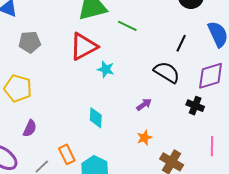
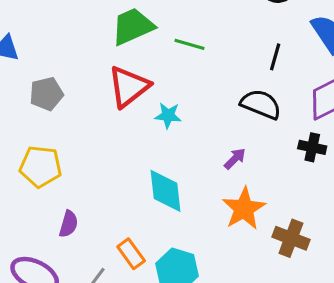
cyan diamond: (96, 118) -> (165, 191), size x1.4
orange star: (144, 138) -> (244, 209), size x1.8

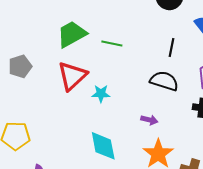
gray pentagon: (46, 94) -> (20, 66), moved
purple arrow: (235, 159) -> (149, 120), turned 63

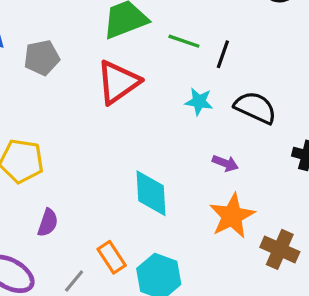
black line: (172, 47) -> (223, 54), moved
cyan star: (101, 94) -> (199, 102), moved

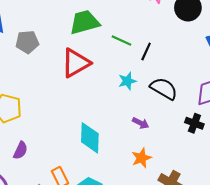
cyan star: (199, 102) -> (127, 81), turned -30
orange star: (232, 216) -> (142, 158), size x0.7

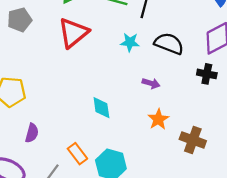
cyan star: (127, 81) -> (130, 42), turned 30
cyan diamond: (90, 138) -> (101, 108), size x0.7

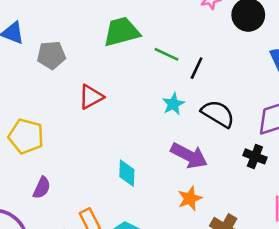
red triangle: (73, 33) -> (91, 97), moved, size x0.7
cyan star: (130, 42) -> (173, 104), turned 30
purple arrow: (151, 83) -> (189, 156), size x1.8

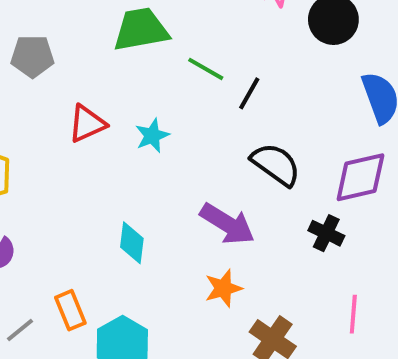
cyan star: (173, 104) -> (152, 136), moved

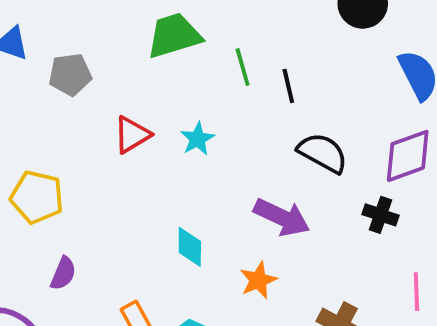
green line: (206, 69) -> (243, 67), turned 51
black line: (249, 93) -> (288, 86), turned -36
orange star: (223, 288) -> (258, 280), moved

